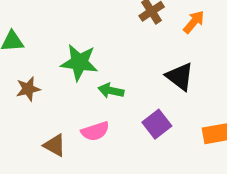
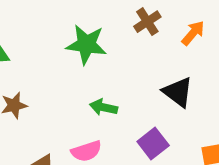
green star: (79, 62) -> (86, 44), moved

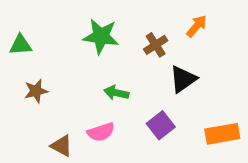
brown cross: (147, 22) -> (156, 45), moved
black triangle: (178, 92) -> (183, 79), turned 48

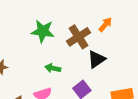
brown cross: (156, 45) -> (79, 37), size x1.5

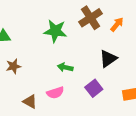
brown cross: (79, 37) -> (91, 18), moved

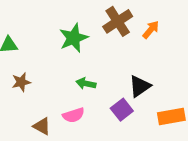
green star: (55, 31) -> (74, 38), turned -30
black triangle: (108, 59) -> (140, 86), moved

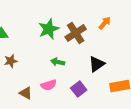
brown cross: (118, 21) -> (76, 33), moved
purple square: (122, 110) -> (79, 89), moved

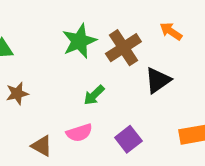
orange arrow: (105, 23) -> (171, 31), turned -96
green arrow: (58, 62) -> (94, 95), turned -56
black triangle: (97, 64) -> (158, 80), moved

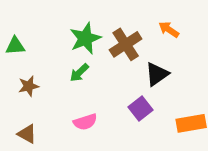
green arrow: (94, 95) -> (79, 73), moved
purple square: (128, 139) -> (140, 108), moved
brown triangle: (42, 146) -> (27, 134), moved

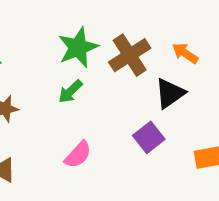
orange arrow: (169, 29) -> (185, 53), moved
pink semicircle: (85, 122) -> (78, 155), turned -30

